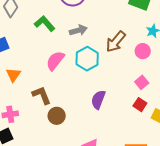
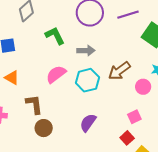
orange triangle: (13, 75) -> (12, 78), turned -49

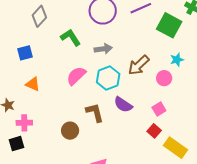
brown L-shape: (34, 104) -> (95, 113), moved
purple semicircle: (88, 123) -> (123, 105), moved, turned -84

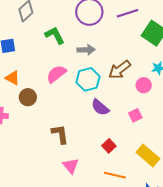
brown L-shape: (95, 113) -> (60, 134), moved
brown circle: (70, 131) -> (28, 97), moved
red square: (154, 131) -> (109, 146), moved

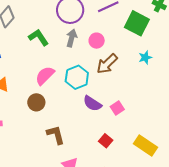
gray arrow: (86, 50) -> (72, 38), moved, turned -66
pink circle: (144, 85) -> (97, 41), moved
brown circle: (28, 97) -> (36, 102), moved
pink square: (135, 115) -> (117, 108), moved

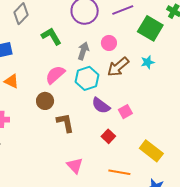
gray arrow: (72, 38) -> (83, 51), moved
cyan star: (145, 57) -> (148, 62), moved
brown L-shape: (56, 135) -> (65, 123), moved
red square: (106, 141) -> (108, 136), moved

